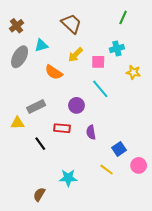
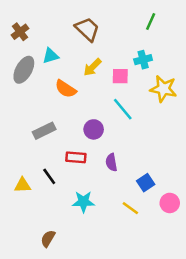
yellow star: (133, 72) -> (163, 89), size x1.5
yellow triangle: (18, 123) -> (23, 185), moved
cyan star: (68, 178) -> (83, 202), moved

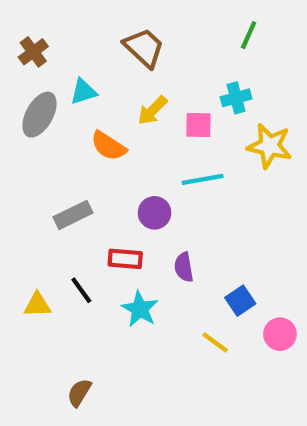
cyan line: (123, 109) -> (203, 179), turned -60
cyan star: (83, 202) -> (140, 309), moved, turned 30

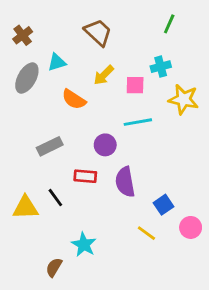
purple semicircle: (184, 267) -> (125, 182), size x1.5
yellow triangle: (37, 305) -> (25, 208), size x1.4
cyan star: (140, 309) -> (84, 245), moved

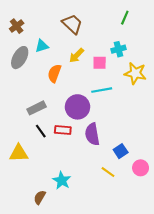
orange semicircle: (74, 99) -> (54, 73), turned 78
purple circle: (105, 145) -> (78, 107), size x1.5
black line: (55, 198) -> (41, 131), moved

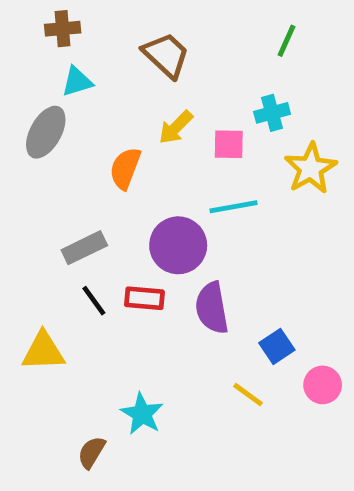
brown cross: (17, 26) -> (63, 29), moved, turned 32
cyan triangle: (42, 46) -> (77, 82), moved
yellow star: (135, 73) -> (311, 168), turned 30

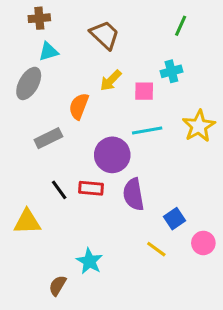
yellow star: (311, 168) -> (199, 126), moved
gray rectangle: (84, 248) -> (48, 138), moved

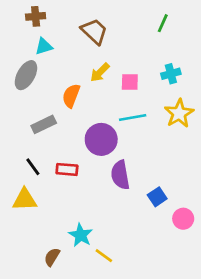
cyan cross: (171, 71) -> (171, 74), moved
red rectangle: (91, 188) -> (67, 169), moved
black line: (59, 190) -> (33, 167), moved
yellow line: (156, 249) -> (104, 256), moved

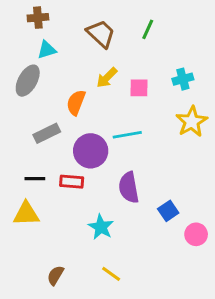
green line: (163, 23) -> (148, 29), moved
cyan line: (133, 118) -> (127, 135), moved
purple circle: (101, 139) -> (91, 151), moved
black line: (33, 167) -> (35, 179), turned -54
cyan star: (81, 235) -> (101, 227), moved

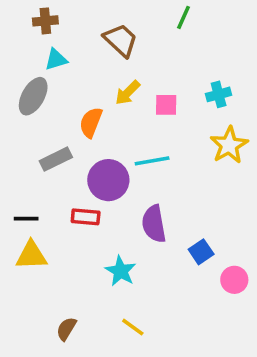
green line: (148, 29) -> (184, 17), moved
black line: (35, 179) -> (26, 219), moved

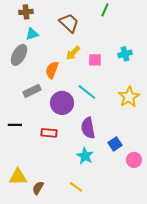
yellow star: (229, 145) -> (129, 97), moved
cyan line: (152, 161) -> (87, 92), turned 48
red rectangle: (86, 217) -> (49, 133), moved
yellow triangle: (31, 255) -> (18, 177), moved
cyan star: (121, 271) -> (85, 156), moved

